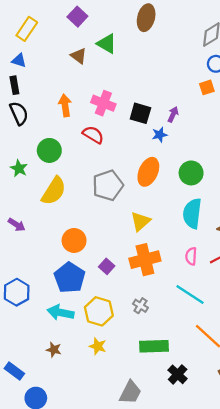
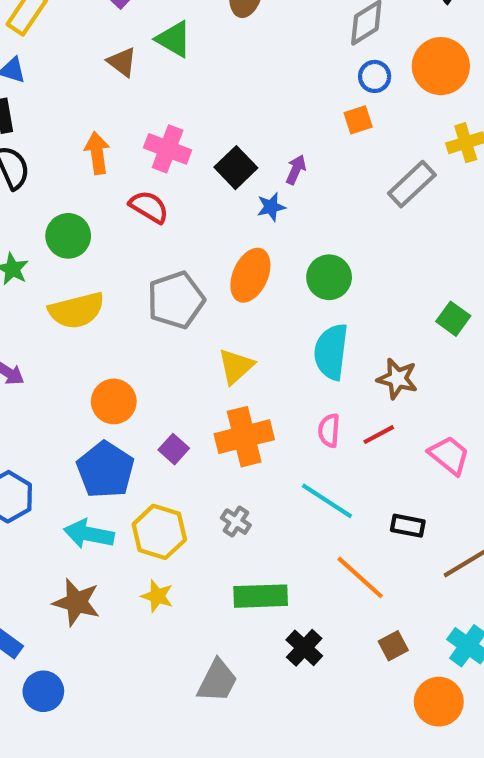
black square: (140, 113) -> (236, 168), turned 30
yellow semicircle: (54, 191) -> (76, 310), turned 44
brown star: (54, 350) -> (76, 602), size x1.6

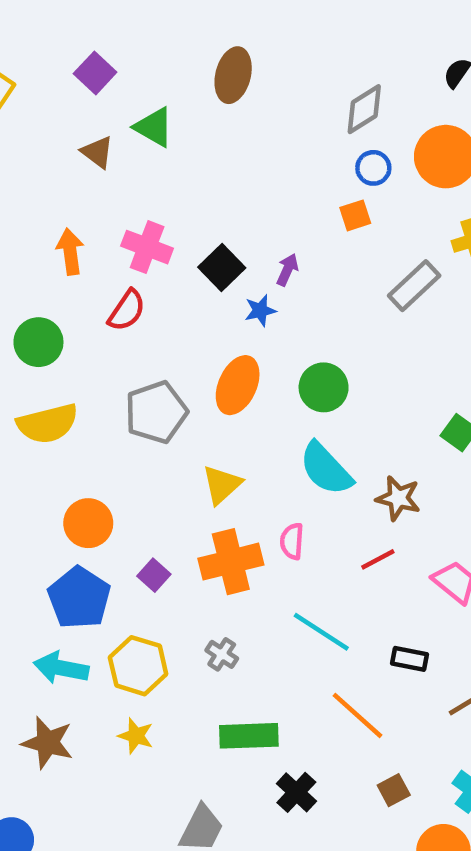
red semicircle: (149, 207) -> (127, 310), turned 93
cyan semicircle: (331, 352) -> (326, 469), turned -50
pink semicircle: (329, 430) -> (292, 541), moved

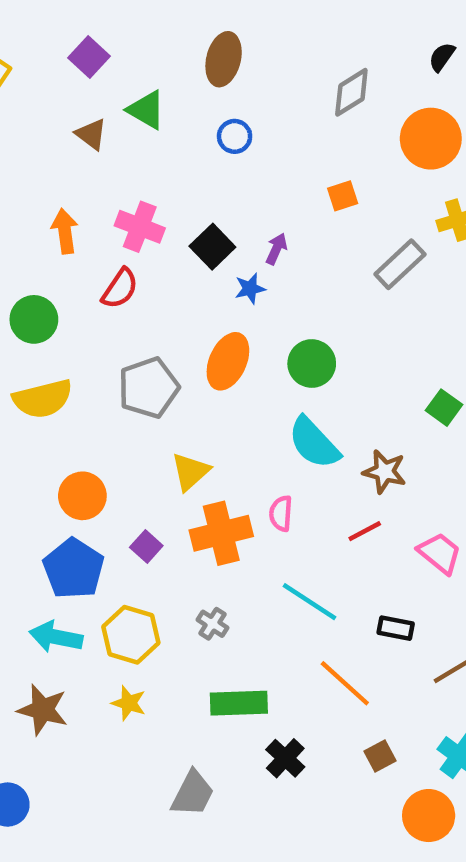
blue circle: (373, 168) -> (235, 136), moved
yellow triangle: (222, 485) -> (190, 472), moved

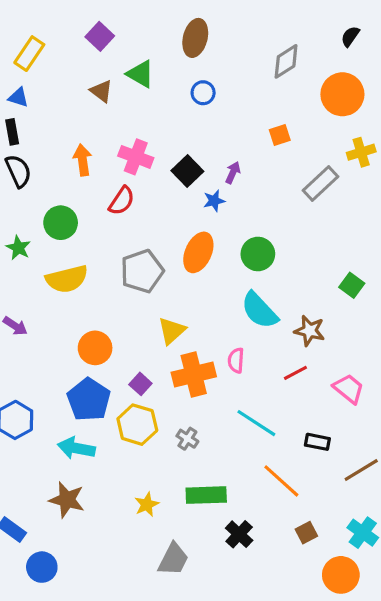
yellow hexagon: (131, 635) -> (137, 425), moved
yellow star: (129, 703) -> (147, 504), moved, turned 30

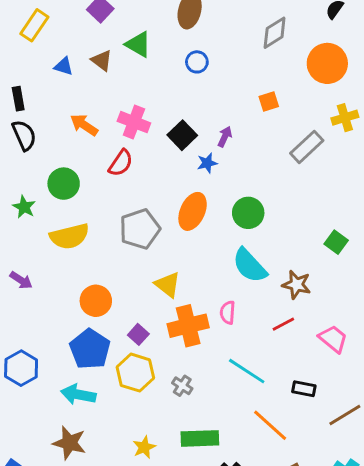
blue triangle: (18, 97) -> (64, 66), moved
orange arrow: (83, 160) -> (84, 125), turned -48
yellow triangle: (172, 331) -> (168, 285), turned -40

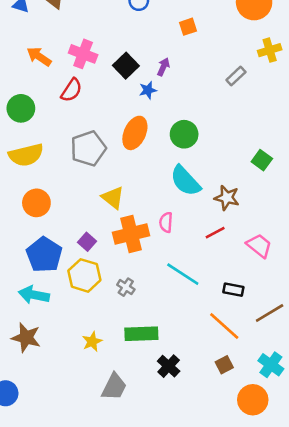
orange square: (269, 102) -> (188, 27), moved
gray rectangle: (307, 147) -> (236, 76), size x0.7
orange circle: (96, 301) -> (36, 203), moved
orange line: (270, 425) -> (224, 326), moved

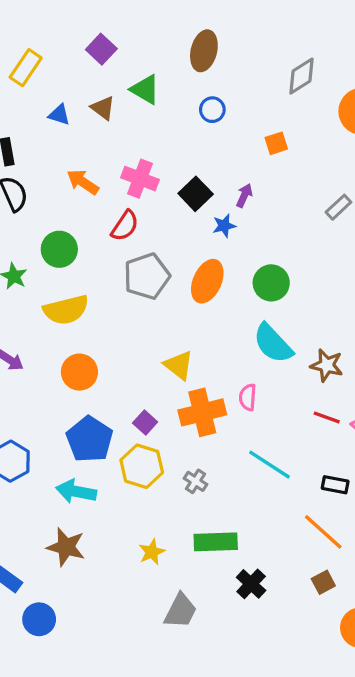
gray pentagon: (88, 148) -> (147, 276), moved
red line: (215, 233) -> (327, 417), moved, turned 48

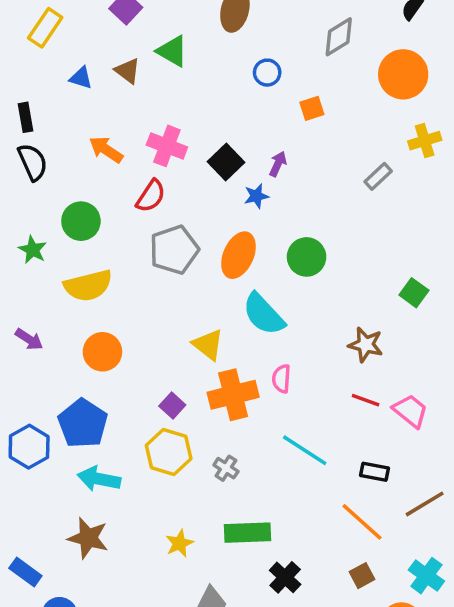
blue circle: (212, 110) -> (267, 73), moved
cyan semicircle: (273, 343) -> (264, 314), moved
blue pentagon: (90, 439) -> (83, 423), moved

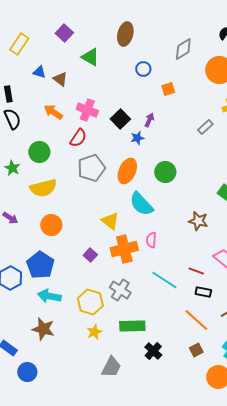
brown triangle: (128, 71) -> (60, 79), moved
red line: (366, 400) -> (196, 271), moved
yellow hexagon: (169, 452) -> (90, 302), moved
gray cross: (226, 468) -> (120, 290), size x1.5

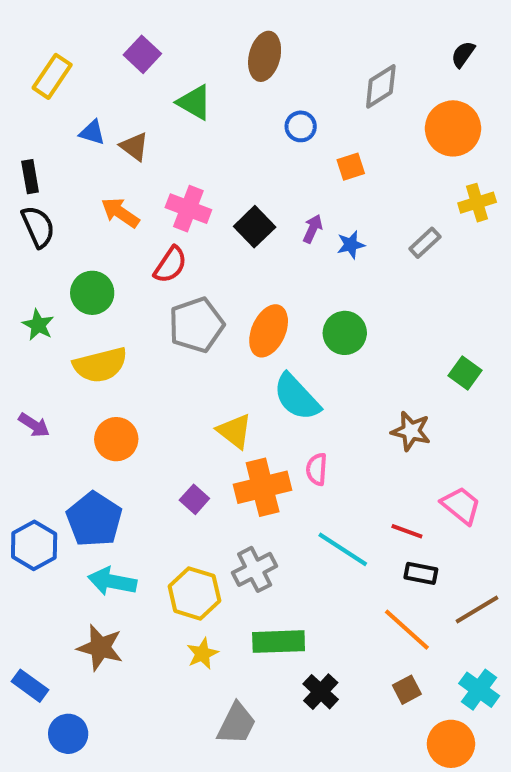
blue star: (137, 138) -> (351, 245), moved
gray cross: (120, 290) -> (255, 569), turned 30

